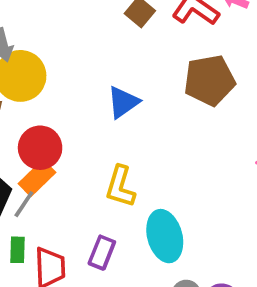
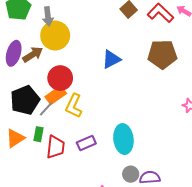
yellow L-shape: (120, 187) -> (74, 106), moved
purple rectangle: (102, 253) -> (86, 143), turned 36

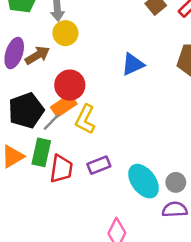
yellow circle: (55, 36) -> (65, 33), size x0.7
green rectangle: (39, 134) -> (41, 152), size x1.5
cyan ellipse: (123, 139) -> (144, 181), moved, turned -32
gray circle: (131, 174) -> (176, 182), moved

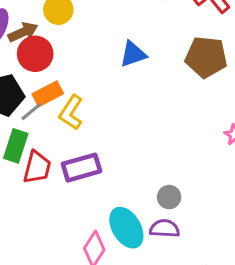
red circle: (70, 85) -> (35, 54), moved
purple rectangle: (99, 165) -> (81, 168), size x1.4
cyan ellipse: (144, 181) -> (126, 228), moved

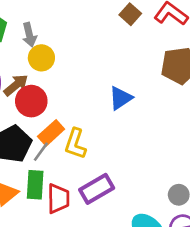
blue triangle: (133, 54) -> (121, 98), moved

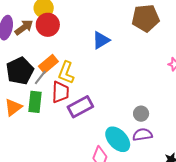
red circle: (31, 101) -> (48, 25), moved
red trapezoid: (58, 199) -> (60, 92), moved

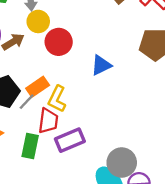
red circle: (48, 25) -> (59, 42), moved
green rectangle: (35, 102) -> (30, 146), moved
gray circle: (141, 114) -> (122, 163), moved, size x1.6

